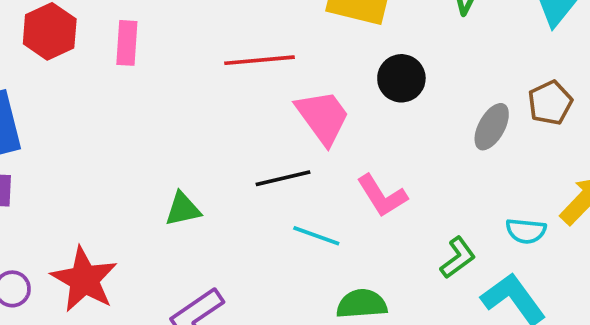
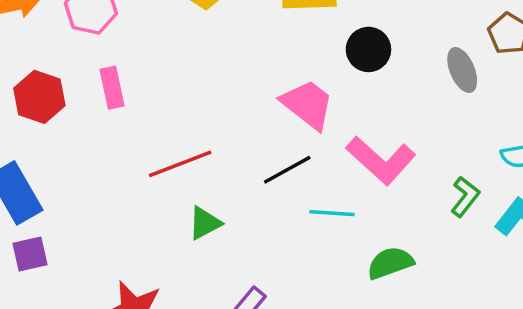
red line: (260, 60) -> (180, 164), moved
gray ellipse: (492, 127) -> (462, 70), turned -36
pink L-shape: (382, 196) -> (381, 160), size x1.4

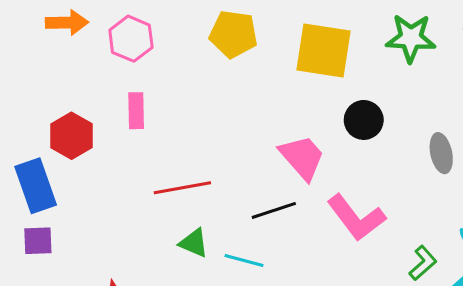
red hexagon: (39, 97) -> (71, 136), moved
cyan line: (332, 213) -> (244, 260), moved
green triangle: (205, 223) -> (194, 243), turned 40

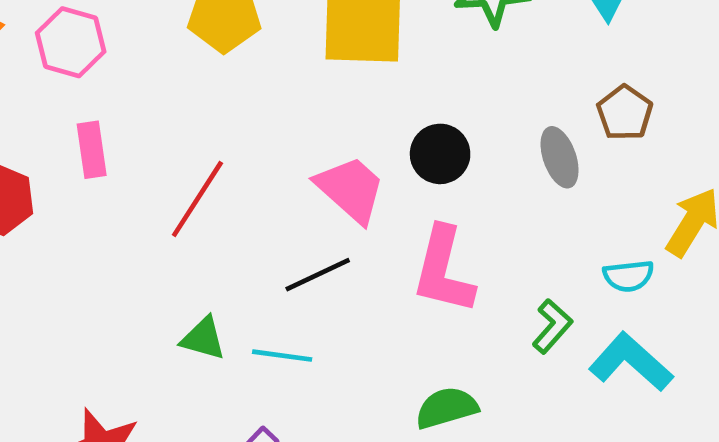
black circle: (364, 120) -> (440, 154), moved
red line: (182, 188) -> (197, 199), moved, turned -40
pink L-shape: (356, 218) -> (443, 270), turned 58

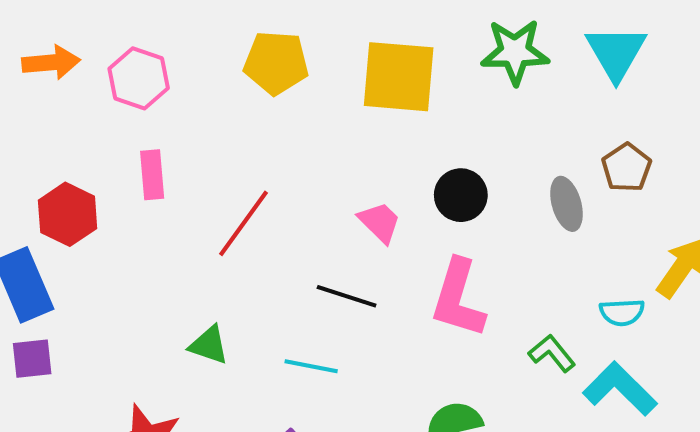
pink trapezoid: (351, 189) -> (380, 222), size x0.7
black line: (318, 275) -> (347, 296), turned 40
green L-shape: (552, 326) -> (552, 353), turned -84
green triangle: (203, 338) -> (209, 345), moved

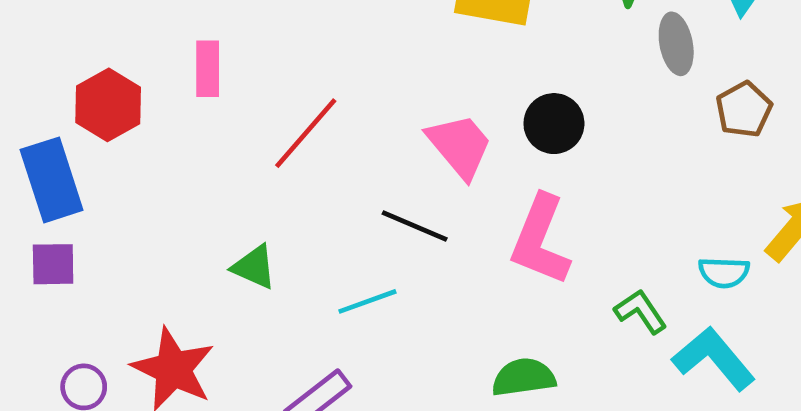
gray ellipse: (567, 204) -> (676, 44), moved
pink trapezoid: (380, 222) -> (460, 146), size x1.4
cyan line: (311, 366) -> (367, 301), turned -36

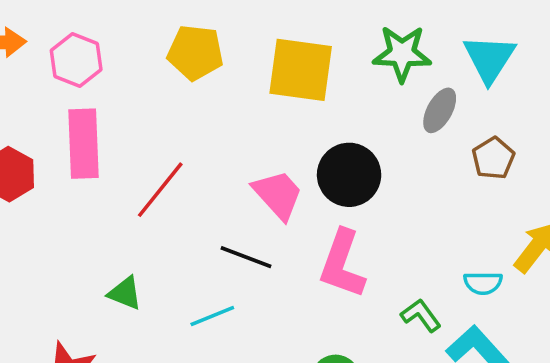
gray ellipse: (676, 44) -> (440, 110), turned 42
pink rectangle: (208, 69) -> (83, 144), size x1.6
black circle: (554, 124) -> (349, 175), size x1.4

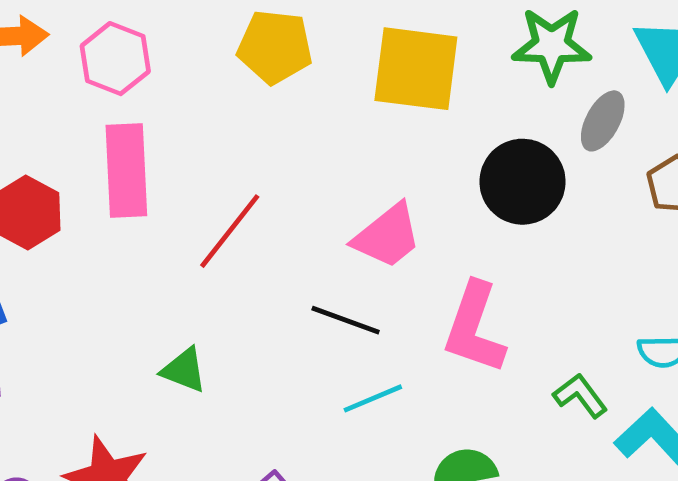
black circle: (349, 175) -> (522, 182), moved
pink trapezoid: (278, 195) -> (387, 236), turned 94
cyan line: (212, 316) -> (373, 398), moved

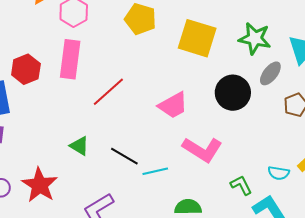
black line: (346, 320) -> (124, 156), moved
pink L-shape: (474, 328) -> (202, 150), turned -87

